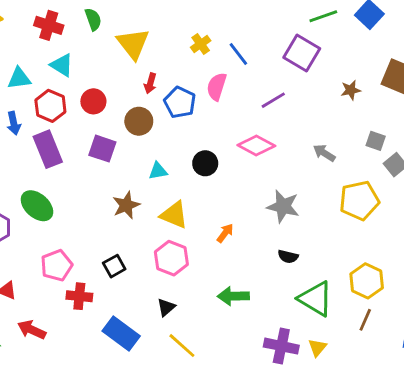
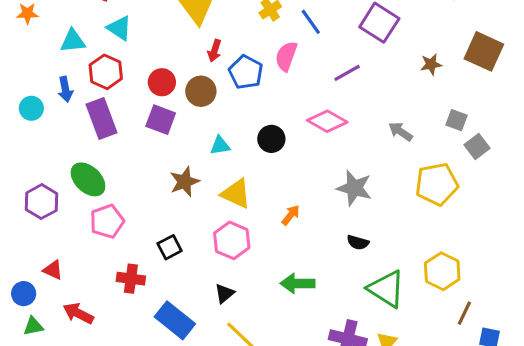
red circle: (93, 101) -> (162, 82), moved
pink pentagon: (57, 265) -> (107, 221), moved
brown line: (365, 320) -> (464, 313), moved

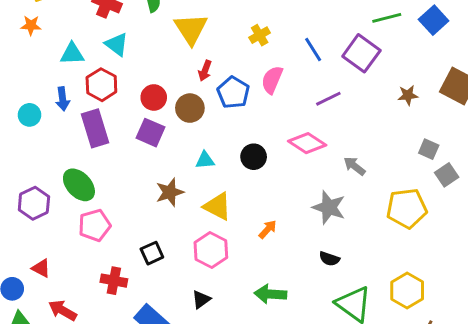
blue line: (311, 22) -> (313, 49), moved
gray arrow: (401, 132) -> (354, 166), moved

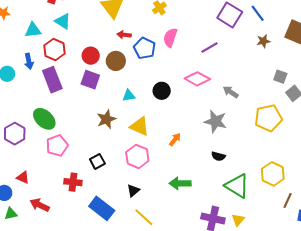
blue line: (313, 49) -> (258, 13), moved
red arrow: (205, 71) -> (124, 35), turned 80

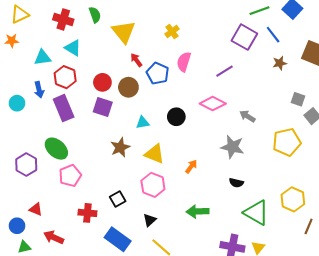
red arrow: (124, 35) -> (136, 60), turned 48
black square: (97, 161) -> (118, 199), moved

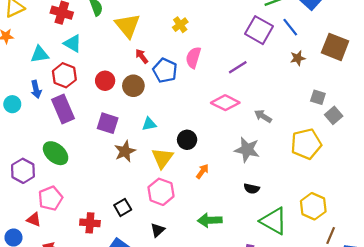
purple square: (103, 107) -> (108, 123), moved
black circle: (176, 117) -> (187, 140), moved
yellow triangle: (154, 154) -> (162, 158), turned 45
pink pentagon: (70, 176) -> (50, 198), moved

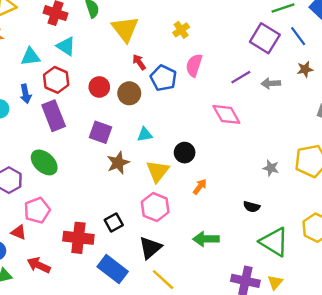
pink diamond: (225, 103) -> (226, 114), turned 32
gray arrow: (263, 116) -> (271, 83), moved, turned -36
gray star: (247, 150) -> (271, 168), moved, size x0.6
red cross: (90, 223) -> (78, 238), size x1.4
black triangle: (158, 230) -> (150, 248), size x1.5

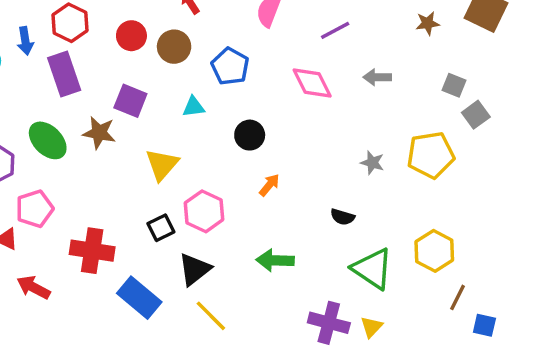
blue pentagon: (163, 78) -> (230, 66), moved
gray arrow: (271, 83) -> (377, 77), moved
brown star: (118, 163) -> (99, 133), moved, turned 30
yellow triangle: (158, 171) -> (162, 164), moved
black square: (114, 222) -> (161, 228), moved

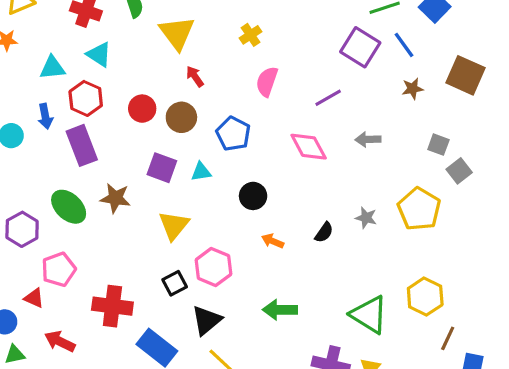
purple square: (130, 101) -> (162, 168), moved
yellow pentagon: (431, 155) -> (419, 209), turned -30
orange arrow: (269, 185) -> (273, 241), turned -105
black semicircle: (342, 217) -> (324, 232), moved, turned -70

